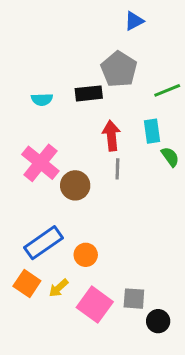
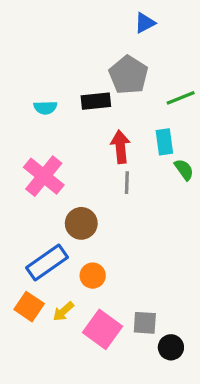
brown circle: (75, 185) -> (81, 223), moved

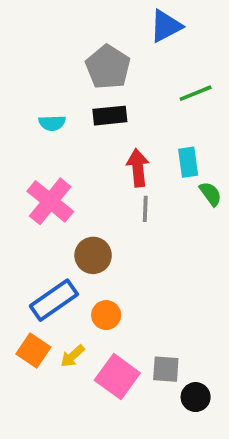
blue triangle: (145, 23) -> (166, 26), size x1.4
gray pentagon: (129, 75) -> (108, 67), moved
green line: (181, 98) -> (196, 93), moved

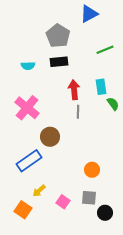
orange circle: (106, 315) -> (92, 170), moved
orange square: (33, 350) -> (23, 210), moved
pink square: (117, 377) -> (63, 202), size x0.6

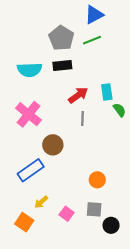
green line: (105, 50) -> (92, 40), moved
cyan semicircle: (28, 66) -> (30, 70), size x1.6
red arrow: (74, 90) -> (78, 95), turned 60

